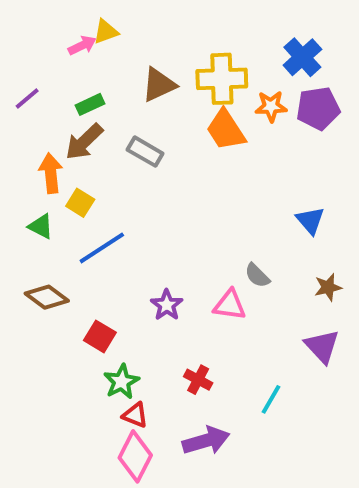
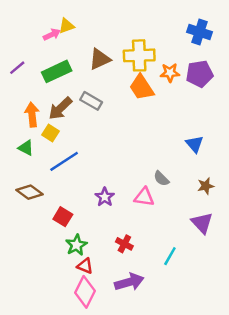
blue cross: (302, 57) -> (199, 32), moved, turned -30
green rectangle: (90, 104) -> (57, 71), size x1.6
brown arrow: (84, 142) -> (60, 108), moved

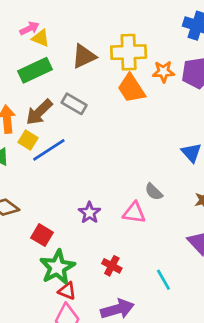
yellow triangle: (67, 26) -> (41, 38), moved, turned 42
blue line: (64, 161) -> (49, 150), moved
green star: (76, 245) -> (57, 267), size x1.4
cyan line: (170, 256) -> (163, 280), turned -60

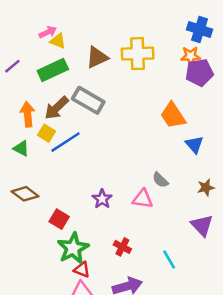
orange star: (163, 72) -> (191, 56), moved
orange trapezoid: (131, 88) -> (173, 115), moved
gray rectangle: (74, 104) -> (88, 100), size x1.4

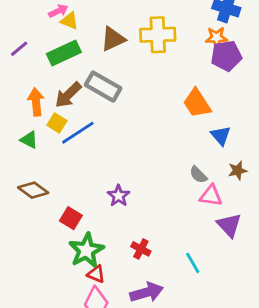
gray semicircle: (160, 180) -> (198, 175), moved
brown star: (206, 188) -> (238, 171), moved
pink triangle: (143, 199) -> (211, 196), moved

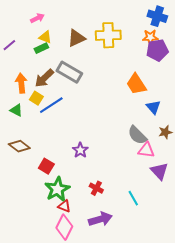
yellow triangle: (70, 21) -> (45, 37), moved
green rectangle: (64, 53) -> (41, 48), size x0.6
gray semicircle: (198, 175) -> (137, 135), size x1.5

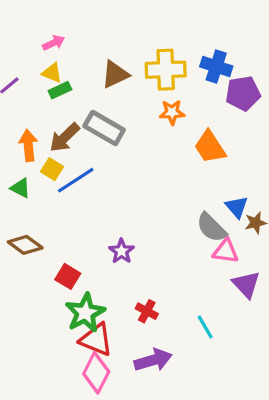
blue cross: (157, 16) -> (216, 66), moved
yellow triangle: (45, 37) -> (52, 73), moved
orange star: (150, 37) -> (172, 112), moved
blue triangle: (153, 107) -> (237, 207), moved
red triangle: (64, 206) -> (96, 340), size x1.6

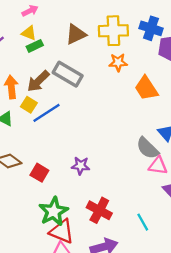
purple star: (121, 251) -> (81, 166), turned -30
red square: (68, 276) -> (39, 173), moved
red cross: (147, 311) -> (99, 210), size x1.5

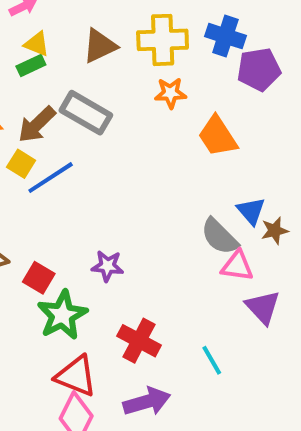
yellow triangle: (29, 33) -> (37, 44), moved
green star: (54, 211) -> (62, 315), moved

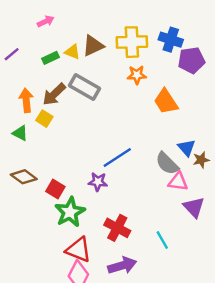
yellow triangle: (37, 44) -> (72, 52), moved
blue line: (51, 178) -> (117, 157), moved

